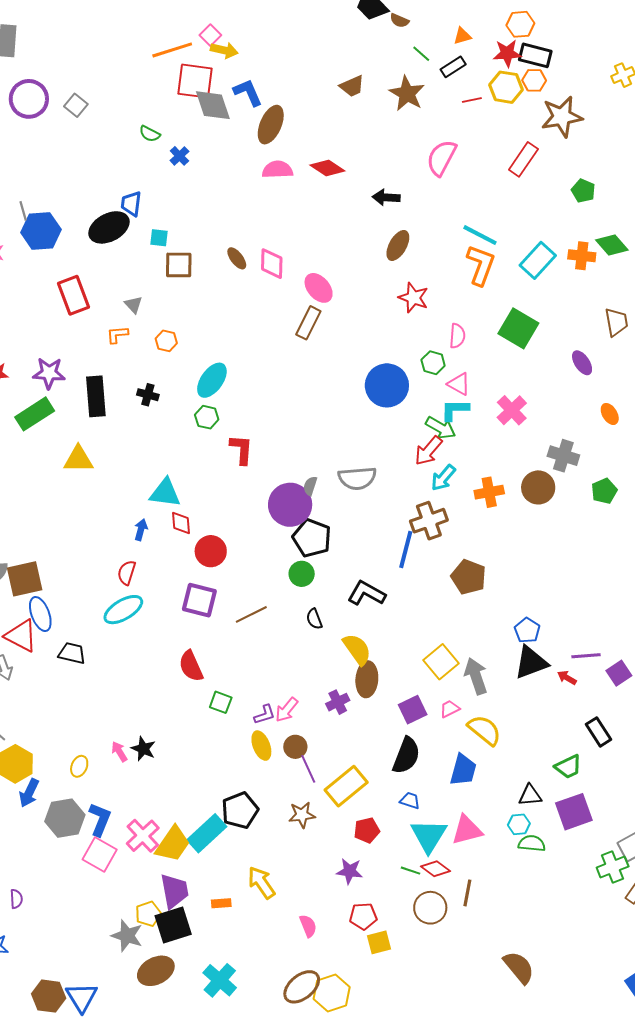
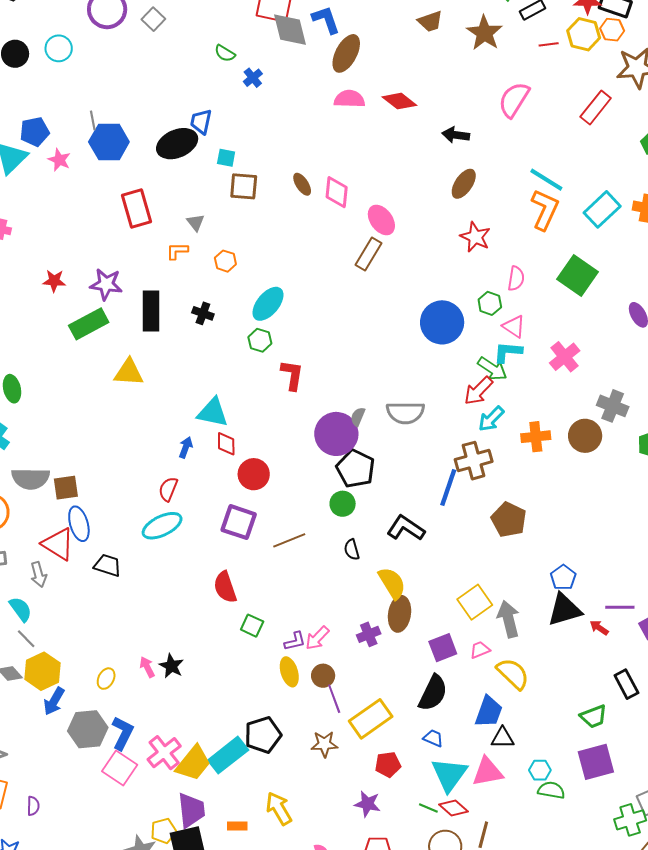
brown square: (25, 579) -> (66, 488), size x0.7
black triangle: (530, 795) -> (502, 738), moved

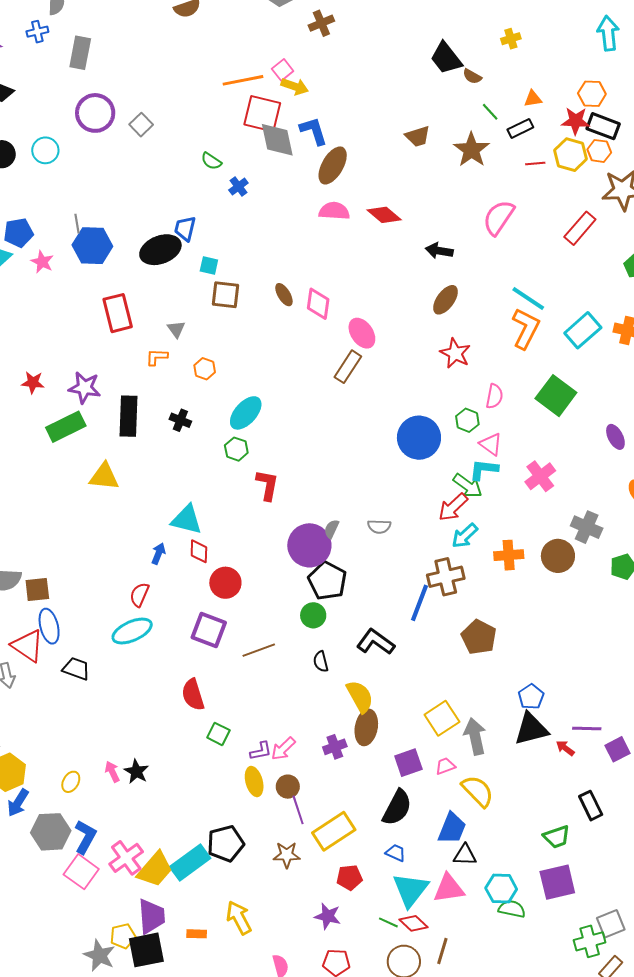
gray semicircle: (405, 413) -> (379, 527), size x0.6
cyan hexagon: (540, 770) -> (501, 889), size x1.4

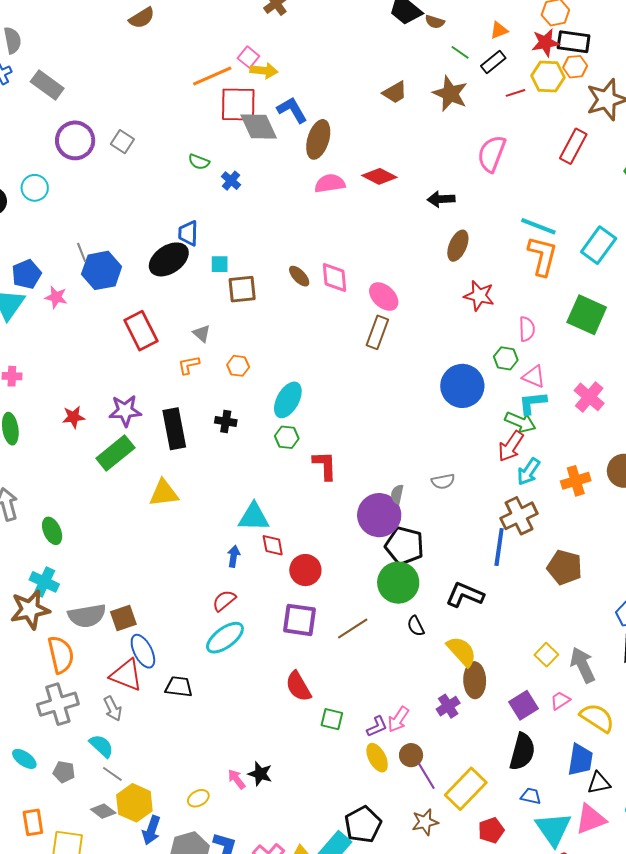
gray rectangle: (80, 53) -> (47, 85), turned -52
red semicircle: (139, 595) -> (224, 601), turned 40
green circle: (313, 615) -> (398, 583), size x1.6
yellow square: (442, 718) -> (546, 655), size x0.7
yellow ellipse: (71, 782) -> (198, 798), turned 45

